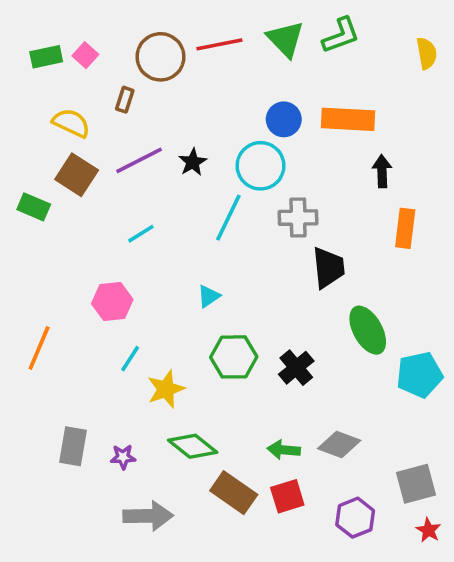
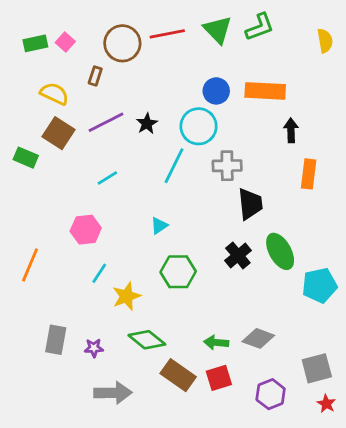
black cross: (296, 368) -> (238, 255), moved

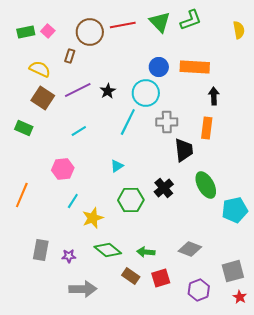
green rectangle: (26, 158) -> (24, 128), moved
orange rectangle: (309, 174) -> (207, 128), moved
black cross: (238, 255) -> (164, 188), moved
green arrow: (216, 342) -> (146, 252), moved
brown rectangle: (178, 375) -> (131, 276), size x0.7

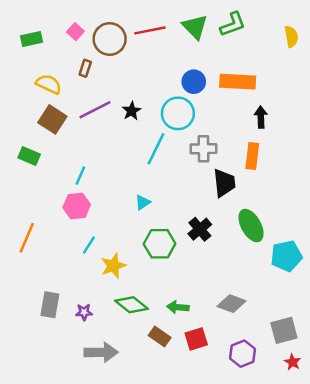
pink square: (48, 31) -> (75, 32), moved
cyan line: (79, 131) -> (80, 176), moved, turned -35

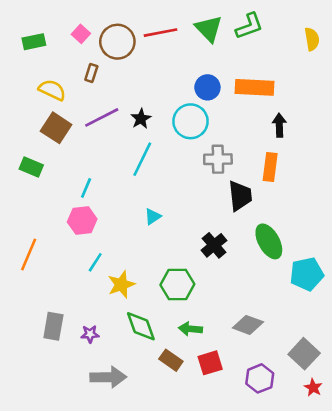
cyan line: (156, 149) -> (142, 159), moved
green hexagon: (160, 244) -> (177, 284), moved
green diamond: (132, 305) -> (141, 326), turned 32
gray square: (284, 330) -> (304, 354), turned -32

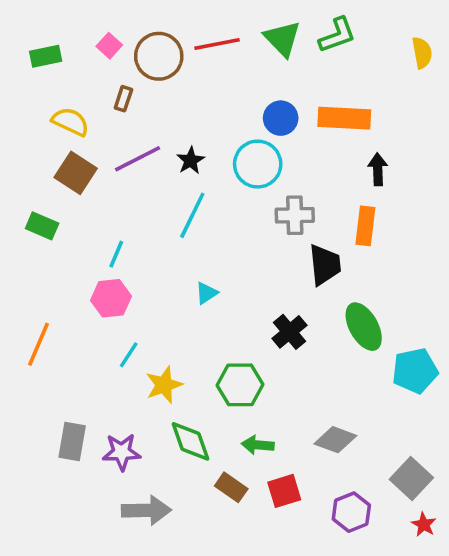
purple star: (90, 334) -> (122, 452), size x1.5

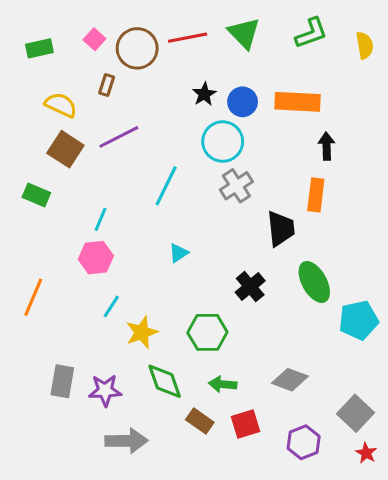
green L-shape: (337, 35) -> (311, 33), moved
black star: (191, 161) -> (204, 94), moved
gray cross: (295, 215) -> (236, 186), moved, turned -32

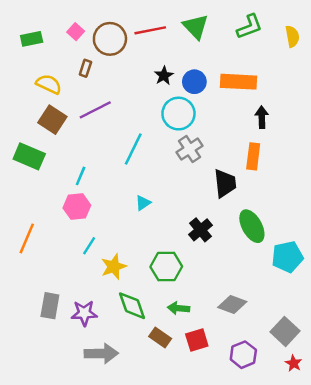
green rectangle: (36, 195) -> (29, 156), size x1.4

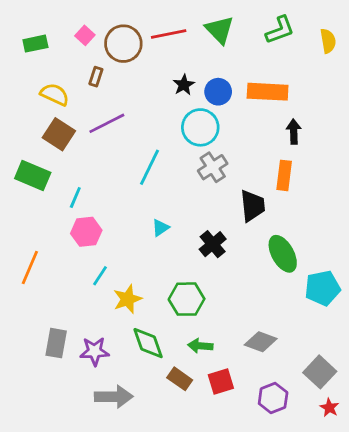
cyan line: (81, 176) -> (75, 197), moved
black cross: (201, 230) -> (213, 244), moved

